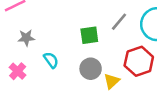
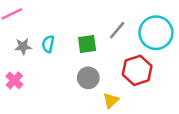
cyan semicircle: (51, 60) -> (48, 44), moved, turned -133
yellow triangle: (112, 81) -> (111, 100), moved

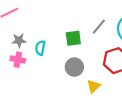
cyan semicircle: (48, 44) -> (40, 48), moved
pink cross: (14, 80) -> (18, 60), moved, turned -32

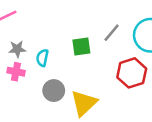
gray circle: (74, 67) -> (54, 91), moved
yellow triangle: (94, 86) -> (84, 103), moved, size x1.6

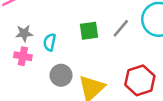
gray line: (112, 33) -> (121, 28), moved
red hexagon: (132, 73) -> (140, 80), moved

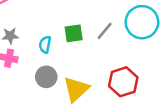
cyan semicircle: (50, 42) -> (45, 45), moved

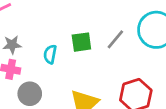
gray circle: (46, 77) -> (30, 94), moved

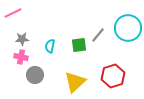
green square: (81, 42) -> (79, 45), moved

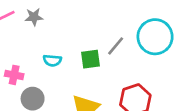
gray star: (22, 39) -> (34, 17), moved
cyan semicircle: (50, 46) -> (52, 60), turned -96

